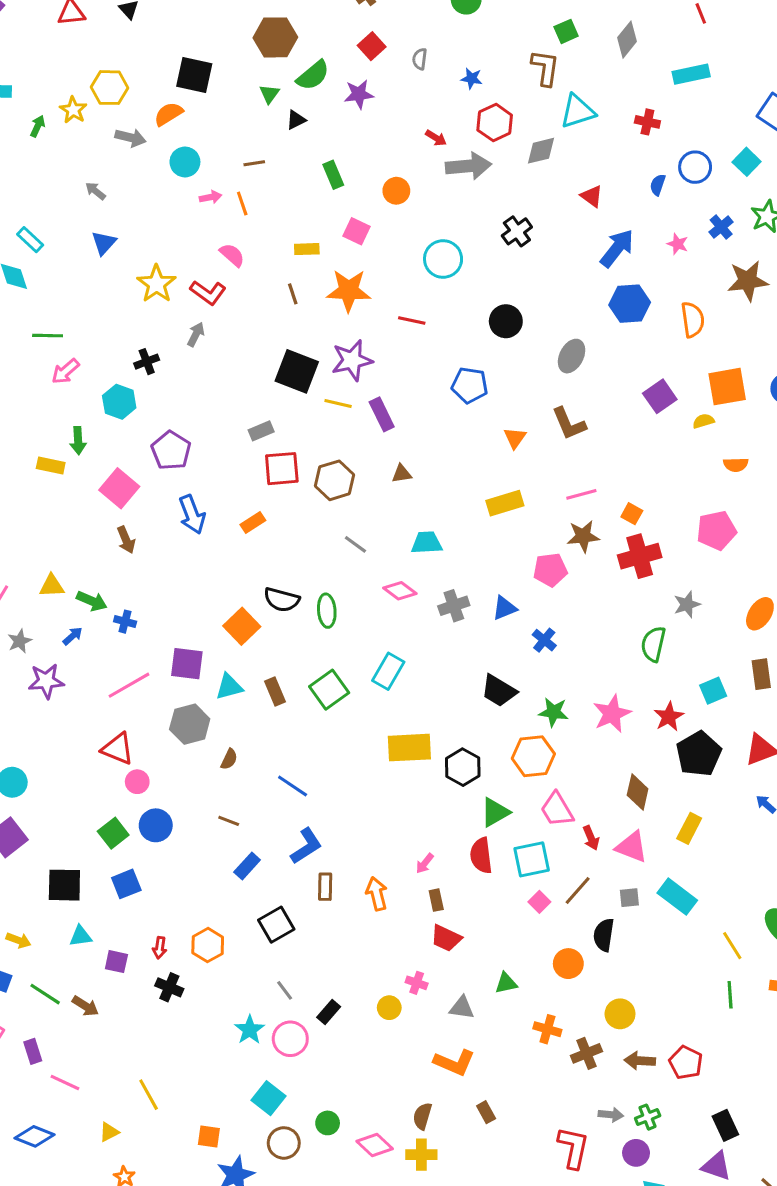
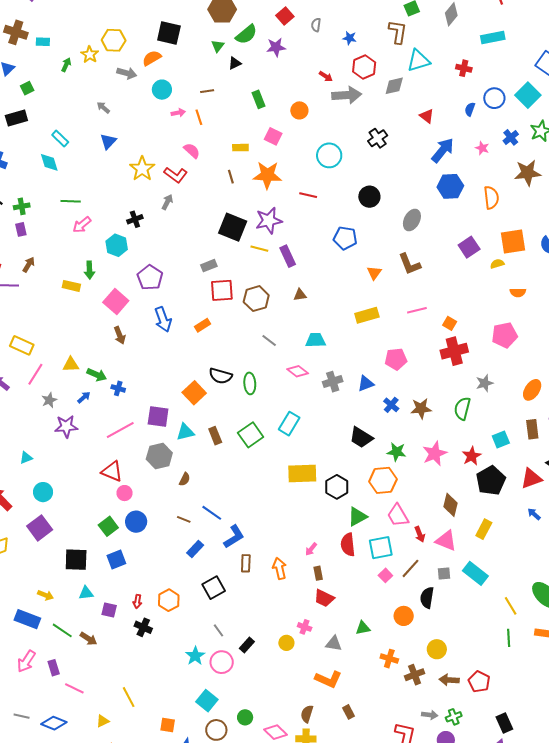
cyan square: (747, 162) -> (528, 95), size x1.4
brown star: (583, 536) -> (421, 409), moved
blue line: (293, 786) -> (212, 513), moved

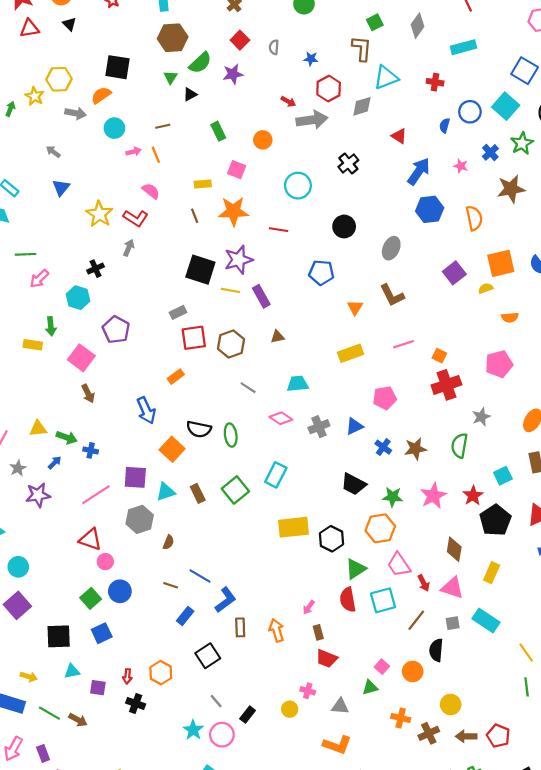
blue arrow: (163, 319) -> (146, 410), moved
pink square: (385, 575) -> (382, 667), moved

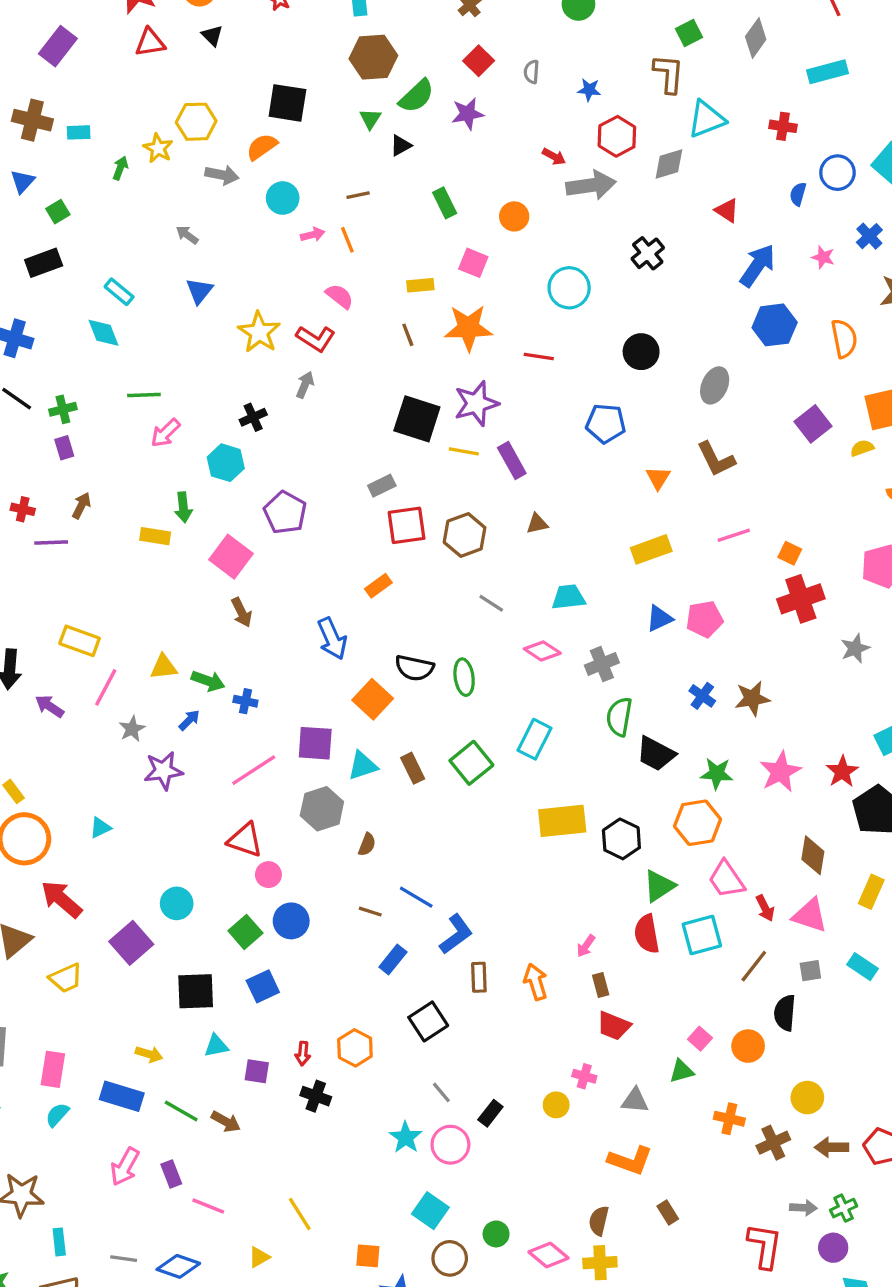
blue triangle: (354, 426) -> (659, 618), moved
green semicircle: (459, 446) -> (619, 717), moved
cyan circle: (18, 567) -> (177, 903), moved
cyan rectangle: (486, 621) -> (862, 967), size x0.7

